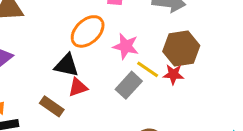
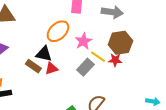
pink star: (126, 46) -> (83, 41), turned 30
brown rectangle: (52, 106) -> (33, 66), moved

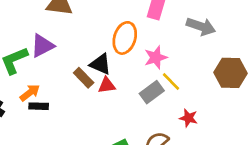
orange ellipse: (58, 31) -> (125, 38), turned -40
brown hexagon: (120, 43) -> (231, 73), moved
red star: (115, 60) -> (188, 118), moved

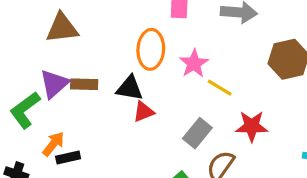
brown rectangle: (84, 78) -> (84, 84), moved, turned -30
gray rectangle: (152, 92) -> (197, 133), moved
red star: (188, 118) -> (252, 126), size x1.4

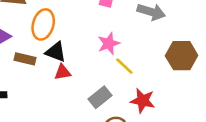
orange ellipse: (151, 49) -> (43, 24), moved
brown rectangle: (84, 84) -> (25, 59), moved

